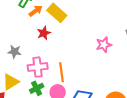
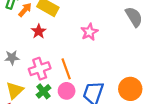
pink star: (104, 45) -> (89, 32), moved

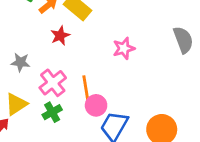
pink cross: (40, 69) -> (53, 83), turned -30
pink circle: (67, 91) -> (96, 105), moved

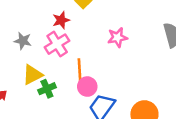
pink cross: (53, 83) -> (57, 44), moved
yellow triangle: (16, 104) -> (33, 75), moved

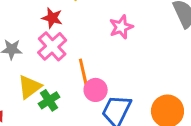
red star: (61, 20) -> (52, 18), turned -30

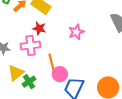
red star: (52, 18) -> (39, 28), moved
pink cross: (52, 46) -> (30, 46), turned 36

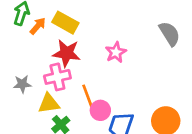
red star: (39, 28) -> (67, 53), size x1.5
yellow triangle: (16, 73) -> (49, 103), moved, turned 36

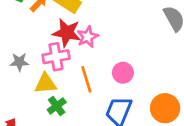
pink star: (116, 52) -> (88, 37), moved
pink circle: (100, 110) -> (123, 73), moved

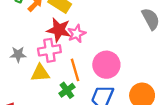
pink circle: (123, 73) -> (106, 65), size x1.5
green cross: (57, 106) -> (67, 90), moved

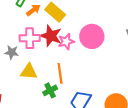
pink cross: (49, 50) -> (30, 38), moved
pink circle: (106, 65) -> (92, 36), moved

